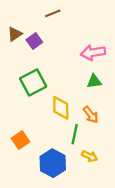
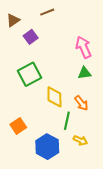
brown triangle: (15, 34) -> (13, 20), moved
pink arrow: (93, 53) -> (83, 47), turned 75

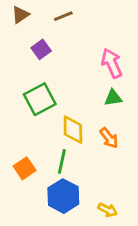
brown triangle: (13, 20) -> (20, 15), moved
green line: (67, 121) -> (62, 161), moved
yellow arrow: (80, 140) -> (108, 210), moved

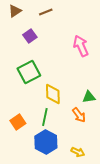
green triangle: (113, 98) -> (89, 97), moved
orange arrow: (109, 138) -> (79, 115), moved

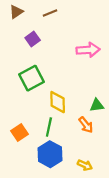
pink arrow: (81, 46) -> (88, 50), turned 110

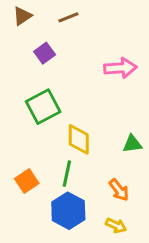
orange arrow: (86, 125) -> (119, 190), moved

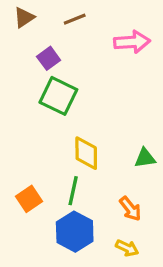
pink arrow: (120, 68) -> (132, 42), moved
green square: (43, 107) -> (58, 96), moved, turned -36

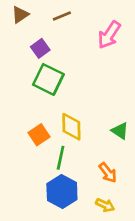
pink arrow: (132, 42) -> (109, 35), turned 128
green triangle: (145, 158) -> (120, 131), turned 42
orange square: (29, 199) -> (39, 135), moved

